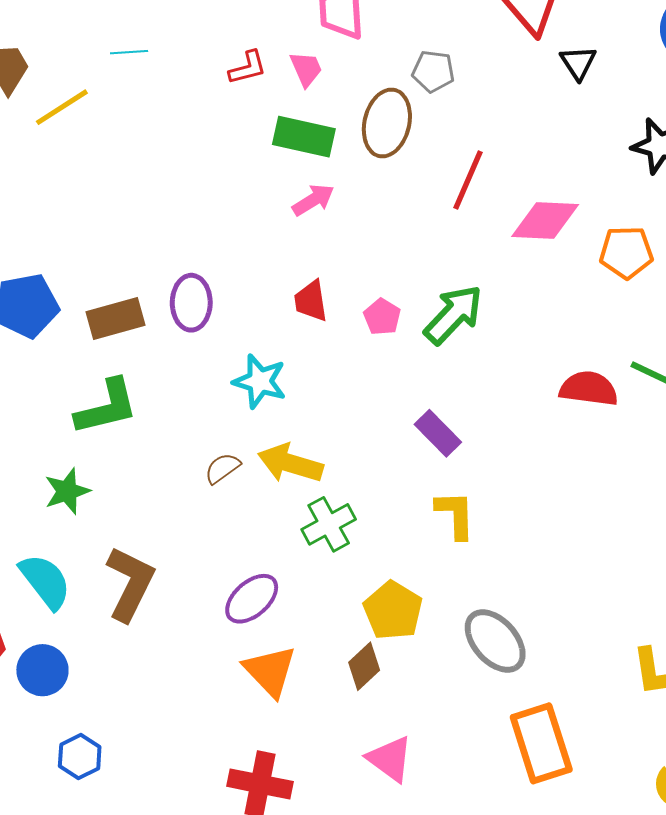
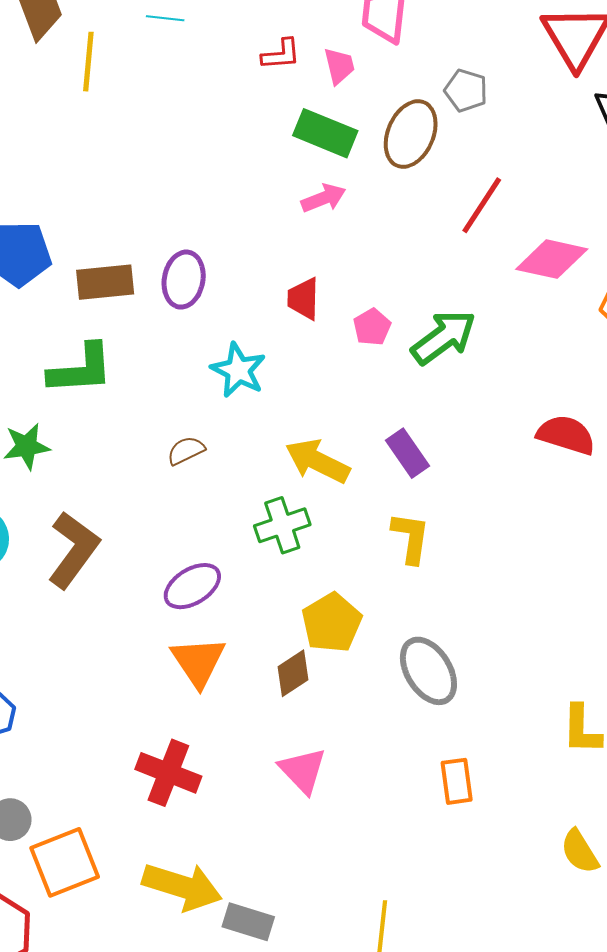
yellow line: (62, 107) -> (88, 62), turned -62
yellow arrow: (290, 463) -> (318, 461), moved
orange rectangle: (541, 743) -> (457, 781), size x0.6

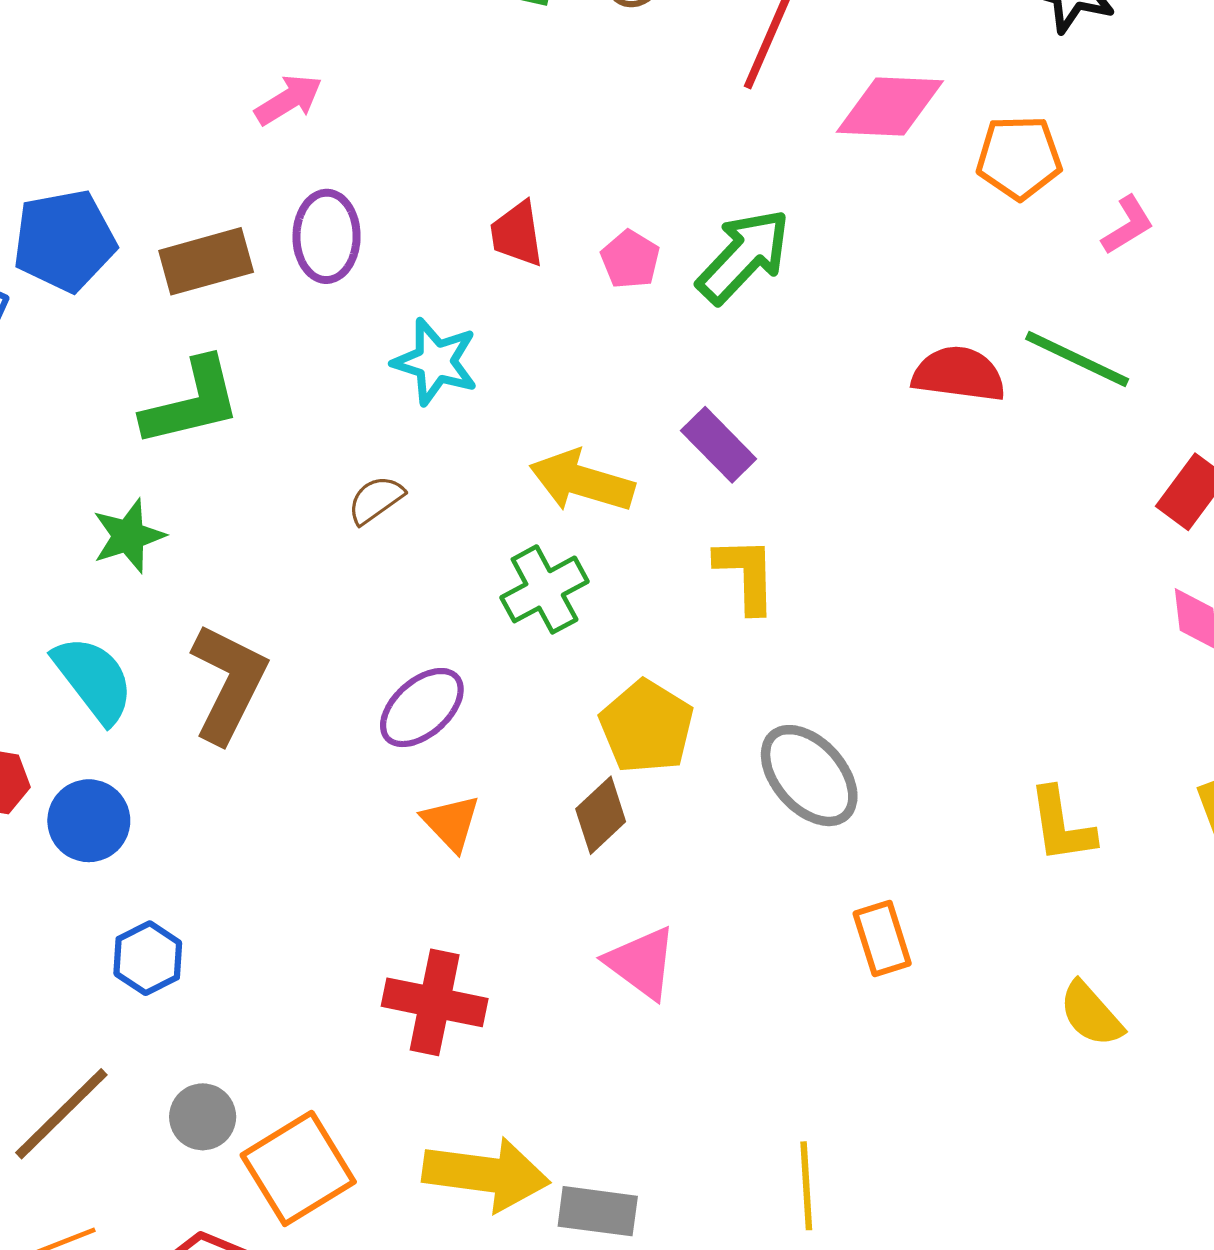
pink arrow: (324, 198) -> (289, 100), moved
orange triangle: (198, 662) -> (451, 823), size x0.7

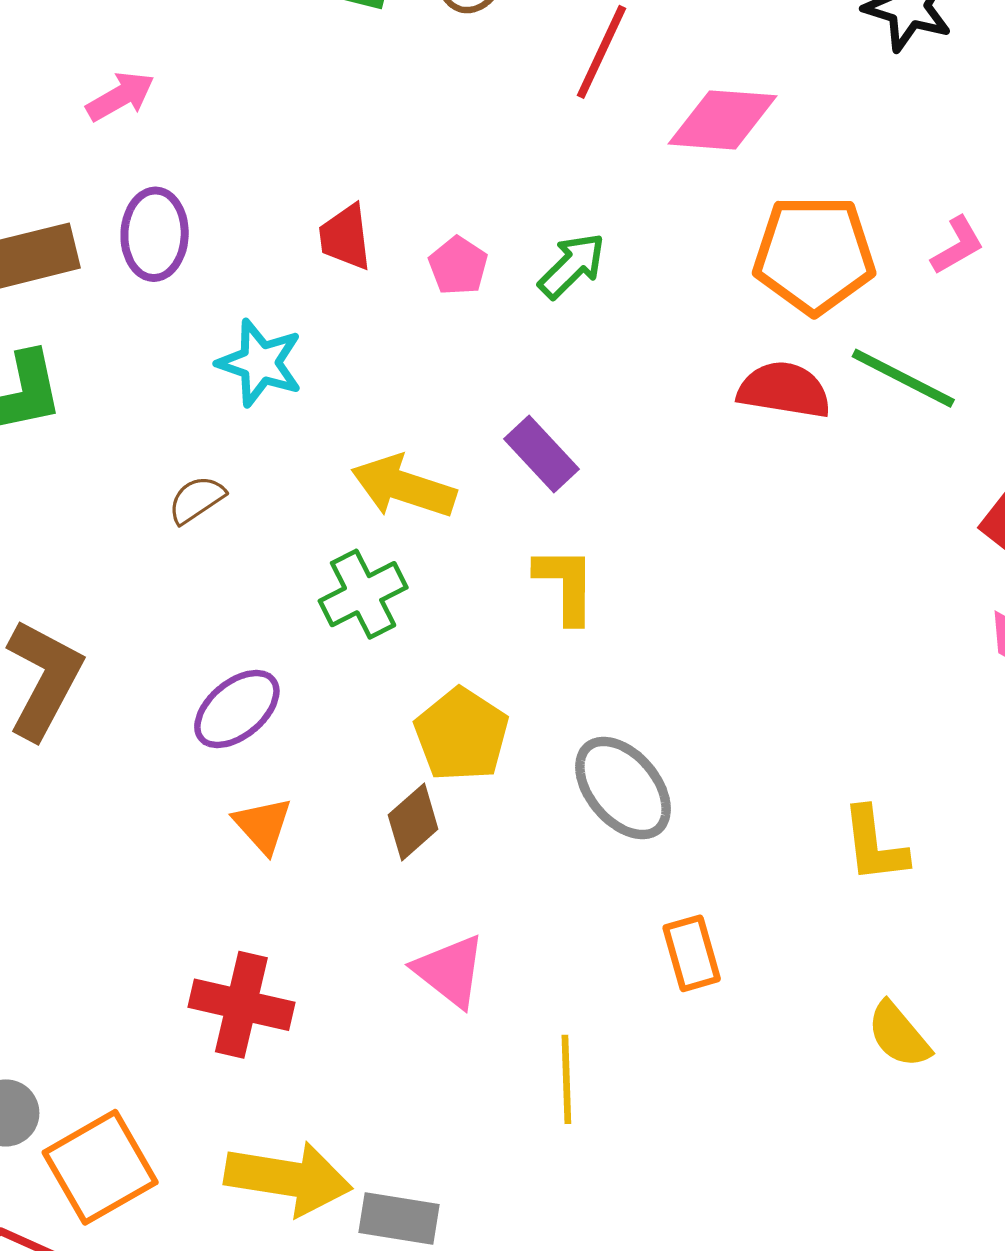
orange pentagon: (1019, 157) -> (814, 255), moved, size x1.4
green arrow: (744, 256) -> (572, 266), size x0.7
yellow line: (806, 1186) -> (566, 1079), moved

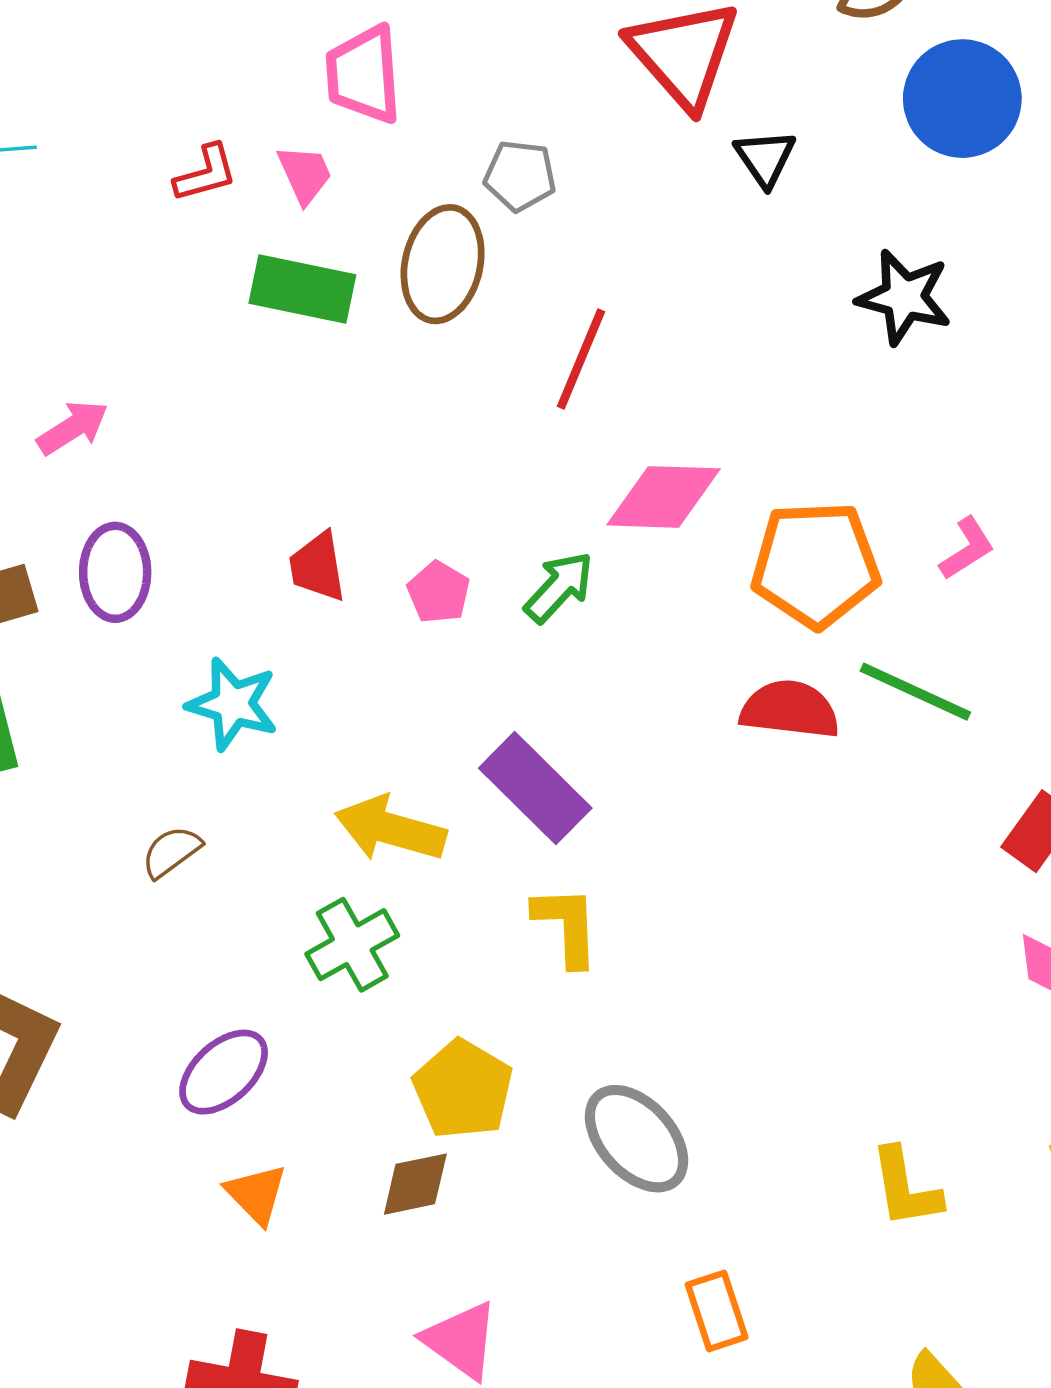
pink diamond: (723, 120) -> (664, 497), moved
purple rectangle: (542, 454) -> (535, 788), size x1.4
brown diamond: (413, 822) -> (415, 1184), turned 32

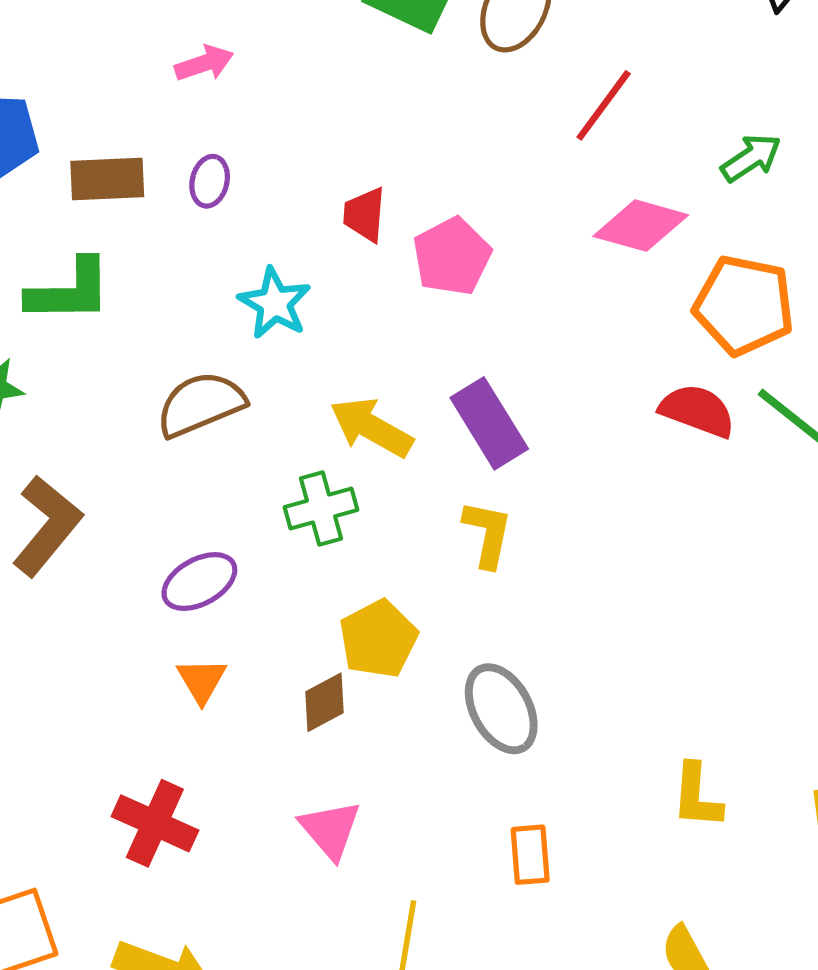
purple ellipse: (115, 572) -> (210, 181), size x0.7
green arrow: (559, 587) -> (751, 158), moved
pink pentagon: (439, 592) -> (452, 256), size x1.6
brown semicircle: (171, 852) -> (201, 404), size x1.8
brown diamond: (415, 1184) -> (325, 702), turned -30

